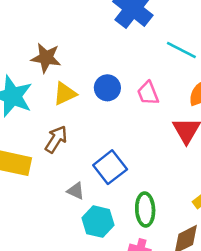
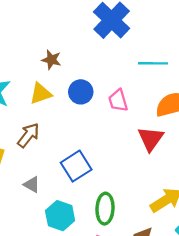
cyan line: (181, 50) -> (153, 63), turned -32
brown star: (46, 58) -> (51, 60), moved, size x0.7
gray triangle: (76, 191) -> (32, 185), moved

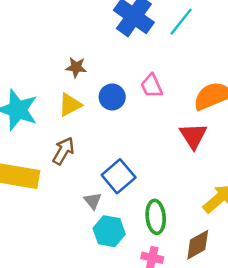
cyan line: (153, 63) -> (181, 22), moved, turned -44
pink trapezoid: (118, 101) -> (152, 86), moved
gray triangle: (32, 185) -> (93, 201), moved, turned 30

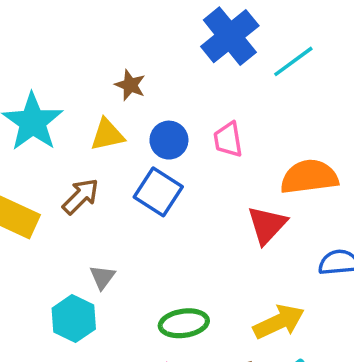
blue square: (119, 176) -> (158, 192), moved, turned -32
green ellipse: (156, 217) -> (184, 323), turned 72
cyan hexagon: (109, 231) -> (74, 319), moved

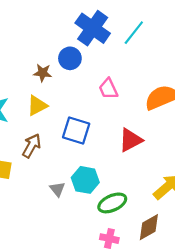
blue circle: (169, 140) -> (70, 58), moved
red triangle: (267, 225) -> (131, 140), moved, turned 35
cyan hexagon: (74, 319) -> (85, 180), moved

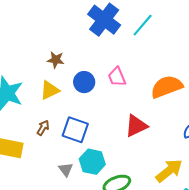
blue circle: (70, 58) -> (84, 82), moved
blue square: (76, 131) -> (75, 130), moved
brown arrow: (32, 146) -> (43, 128), size x0.7

